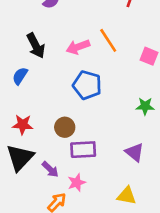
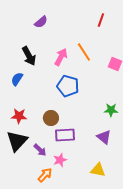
pink arrow: (78, 47) -> (61, 57), turned 138
green star: (145, 106) -> (111, 110), moved

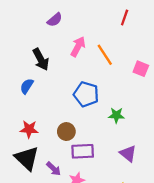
pink arrow: (61, 57) -> (78, 47), moved
green star: (111, 110) -> (116, 115), moved
black triangle: (17, 141) -> (27, 158), turned -30

